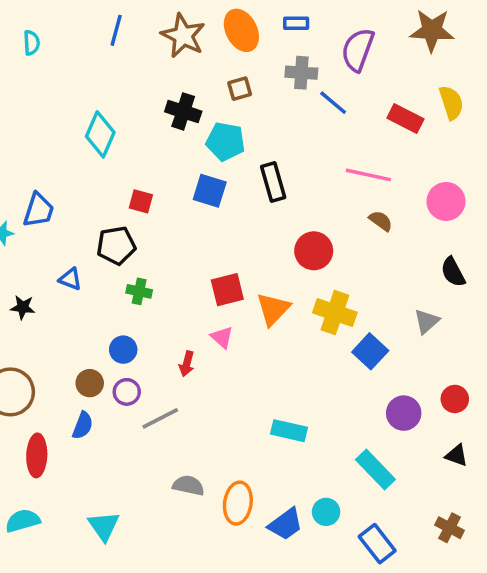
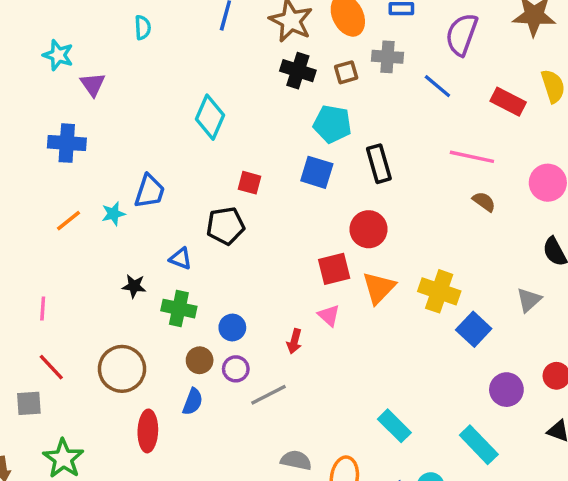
gray cross: (301, 73) -> (387, 57), moved
black cross: (183, 111) -> (298, 71), moved
red circle: (314, 251) -> (369, 229), moved
green cross: (139, 291) -> (179, 309), moved, size x1.4
cyan rectangle: (289, 431) -> (394, 426), moved, turned 32

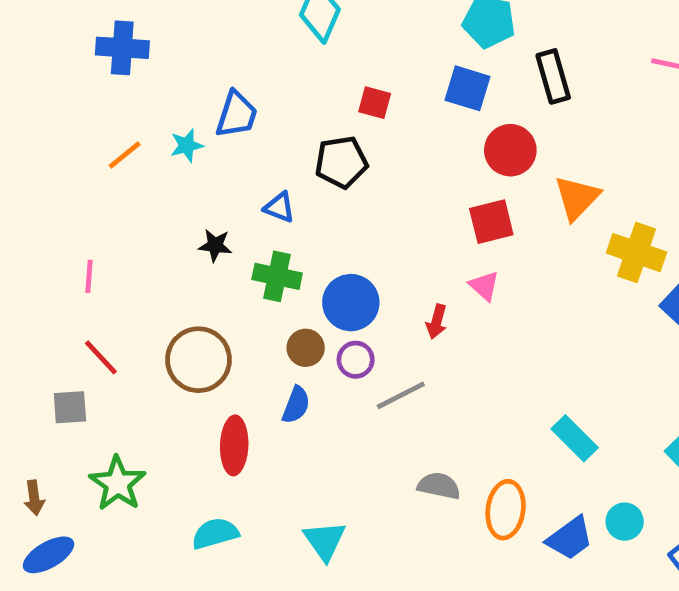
red circle: (369, 229) -> (510, 150), moved
orange triangle: (379, 288) -> (577, 198), moved
blue circle: (232, 327) -> (351, 303), size x1.5

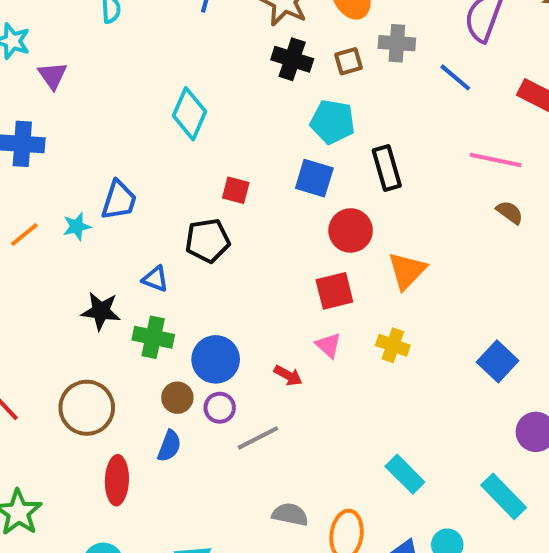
black star: (215, 245) -> (101, 311), size x1.4
yellow cross: (636, 253) -> (393, 345), moved, size x0.7
red arrow: (437, 322) -> (288, 375), turned -76

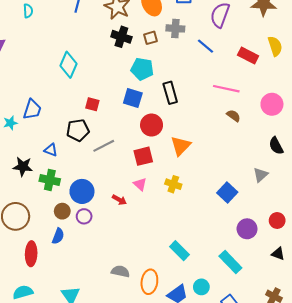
gray line: (258, 438) -> (104, 146), moved

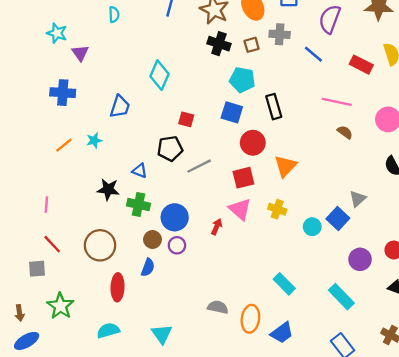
blue trapezoid: (32, 109) -> (120, 107), moved
gray triangle: (261, 175) -> (358, 199), moved
pink triangle: (140, 184) -> (240, 209), size x1.5
red arrow: (119, 200) -> (217, 227), turned -96
cyan circle: (201, 287) -> (312, 227), moved

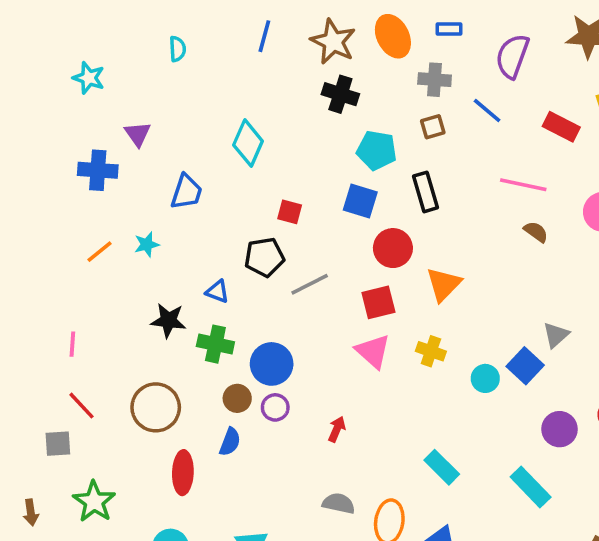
brown square: (252, 45) -> (433, 127), moved
purple triangle: (80, 53) -> (138, 134), moved
red arrow: (217, 227) -> (337, 429), moved

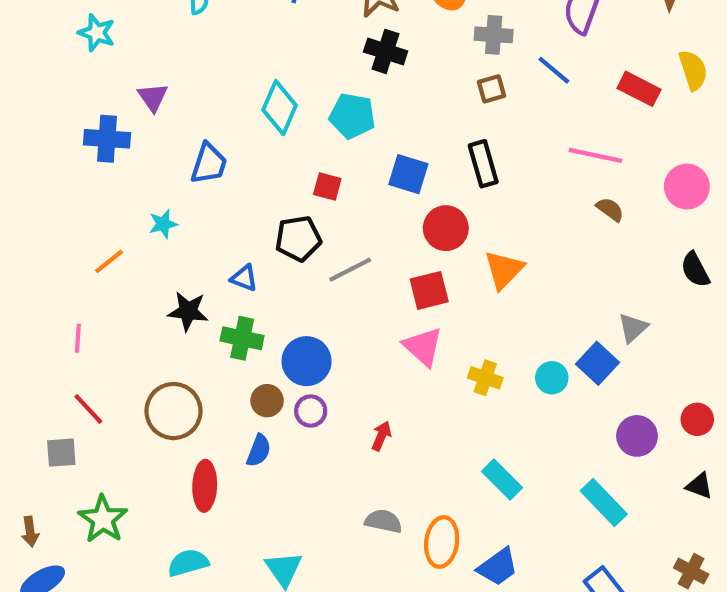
cyan pentagon: (377, 150) -> (352, 116), moved
orange line: (100, 252) -> (109, 261), moved
yellow cross: (431, 351) -> (485, 378), moved

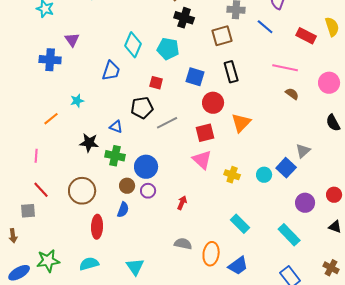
brown square: (492, 89) -> (222, 36), moved, size x1.5
blue trapezoid: (209, 164) -> (111, 71), moved
green star: (103, 519) -> (48, 261), moved, turned 30
brown arrow: (30, 532) -> (13, 236), moved

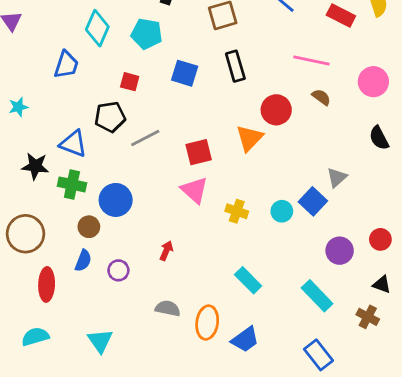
red circle: (213, 103) -> (276, 110), moved
blue triangle: (116, 127) -> (73, 144), size x1.5
purple circle: (148, 191) -> (118, 270), moved
brown cross: (331, 268) -> (368, 317), moved

